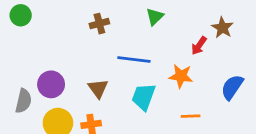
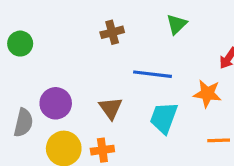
green circle: (21, 15) -> (20, 44), moved

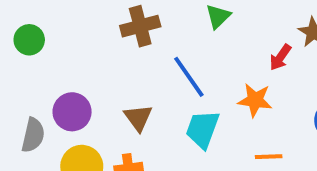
brown cross: (112, 32) -> (140, 26), size x1.4
blue line: (152, 74) -> (189, 77), turned 48

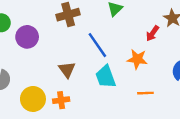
purple circle: (72, 112) -> (27, 37), moved
cyan trapezoid: (202, 129) -> (106, 77), turned -40

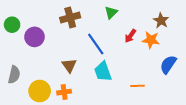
red arrow: (152, 33) -> (130, 36), moved
orange star: (137, 59) -> (151, 40), moved

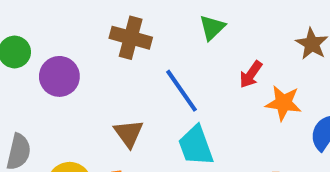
brown cross: (70, 18) -> (131, 38), turned 30
orange star: (151, 40) -> (283, 103), moved

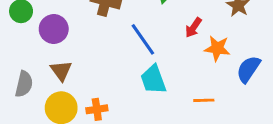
brown triangle: (129, 133) -> (61, 71), moved

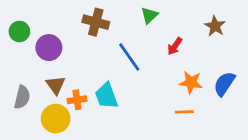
orange star: (217, 48) -> (191, 82), moved
cyan trapezoid: (153, 80) -> (106, 96), moved
orange cross: (97, 109) -> (77, 100), moved

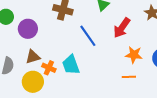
red arrow: (175, 46) -> (122, 28), size x1.5
brown triangle: (56, 85) -> (33, 57), turned 49
orange cross: (77, 100) -> (49, 68), turned 32

